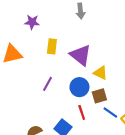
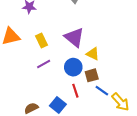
yellow rectangle: (52, 46) -> (42, 40), moved, turned -32
purple line: (47, 84) -> (44, 64), turned 32

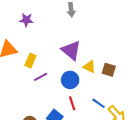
yellow rectangle: (42, 40) -> (30, 61), moved, turned 48
brown square: (92, 75) -> (109, 70), moved, turned 32

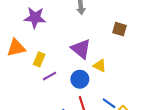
purple star: (26, 20) -> (35, 18), size x1.5
brown square: (109, 70) -> (120, 29), moved

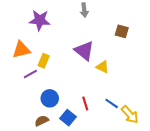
purple line: (50, 76) -> (30, 74), moved
blue circle: (80, 79) -> (50, 98), moved

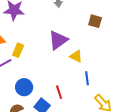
purple triangle: (84, 51) -> (58, 40), turned 45
blue line: (112, 103) -> (87, 78), moved, turned 48

